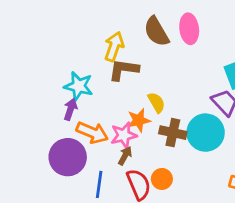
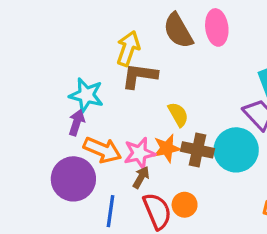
orange star: (139, 120) -> (167, 148), moved

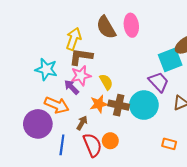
purple arrow: (77, 123) -> (71, 87), moved, turned -63
pink star: (139, 153) -> (81, 76), moved

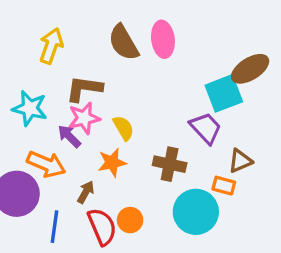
yellow arrow: (74, 39) -> (51, 46), moved
brown cross: (119, 105) -> (170, 164), moved
cyan circle: (144, 105) -> (196, 212), moved
orange rectangle: (169, 144) -> (224, 186), moved

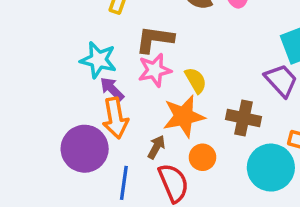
purple arrow: (69, 136) -> (112, 89), moved
orange star: (112, 163) -> (184, 116), size x1.4
orange arrow: (46, 164) -> (115, 118), turned 57
orange circle: (130, 220) -> (203, 157), moved

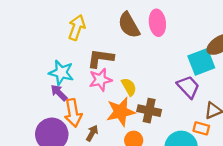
purple arrow: (112, 89) -> (59, 93), moved
brown cross: (244, 118) -> (149, 111), moved
brown arrow: (156, 147) -> (92, 133), moved

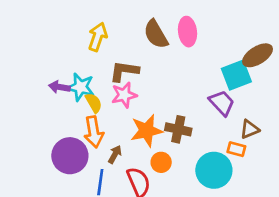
yellow semicircle: (129, 87) -> (94, 103), moved
purple arrow: (59, 93) -> (59, 87), moved, turned -36

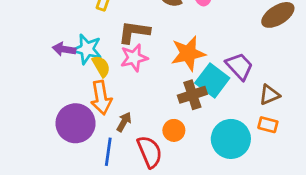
cyan square: (236, 75) -> (212, 81), moved, turned -32
brown cross: (178, 129) -> (192, 95), turned -30
orange star: (147, 131) -> (188, 53), moved
orange rectangle: (236, 149) -> (268, 125), moved

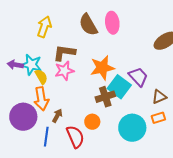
orange rectangle: (268, 125) -> (158, 118), turned -32

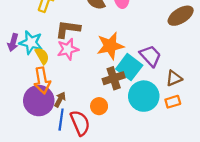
purple arrow: (15, 65) -> (13, 42), turned -84
purple circle: (23, 117) -> (39, 101), moved
cyan circle: (132, 128) -> (144, 96), moved
blue line: (46, 137) -> (61, 120), moved

